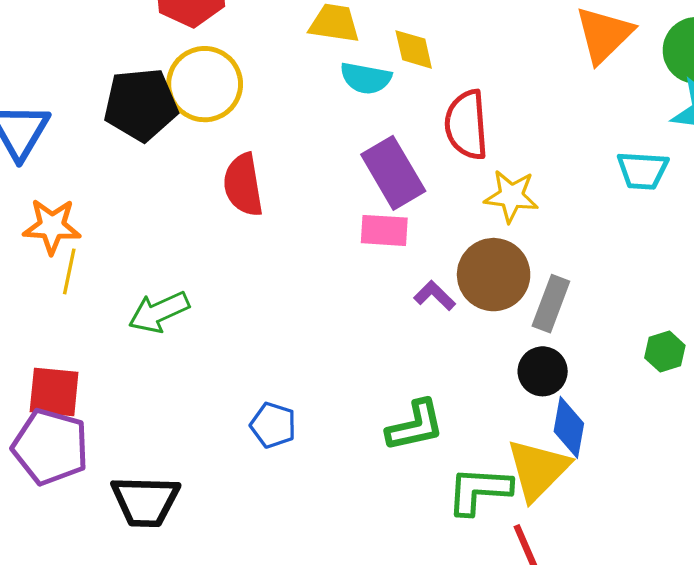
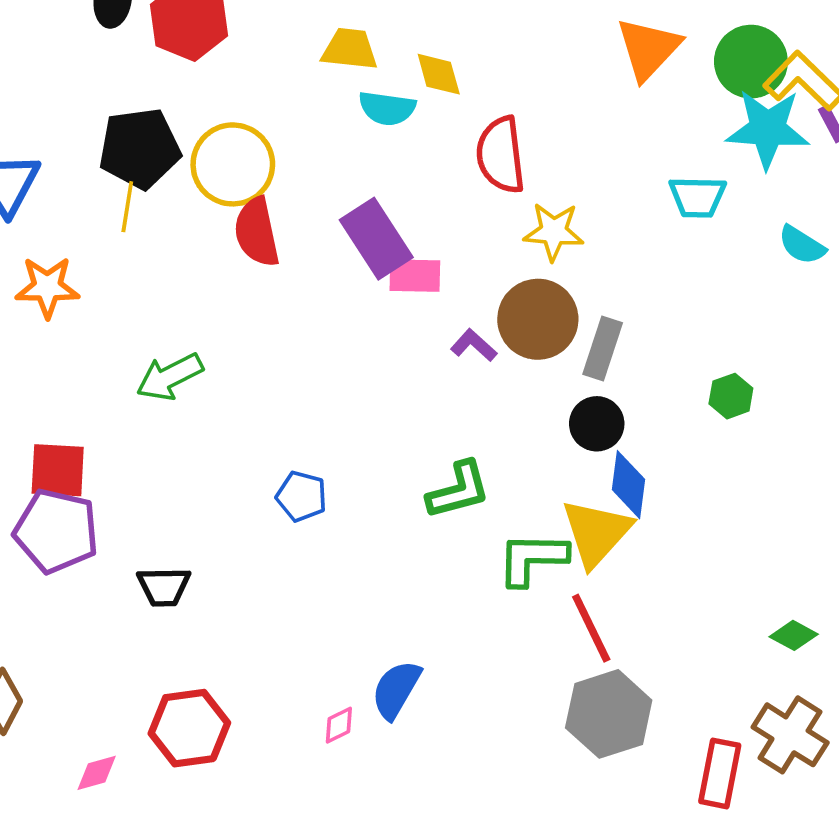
yellow circle: (205, 84) -> (233, 164), moved
purple rectangle: (393, 173) -> (376, 239), moved
yellow line: (69, 271) -> (127, 207), moved
black trapezoid: (145, 501) -> (164, 587), size x0.7

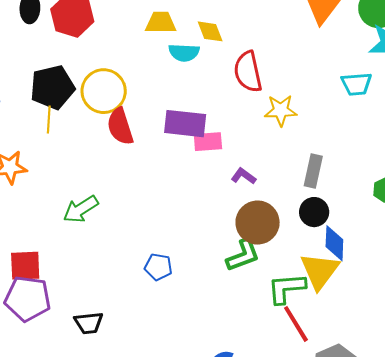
purple rectangle: (376, 239) -> (185, 124), turned -45
brown circle: (538, 319) -> (258, 223), moved
red line: (591, 628) -> (296, 324), moved

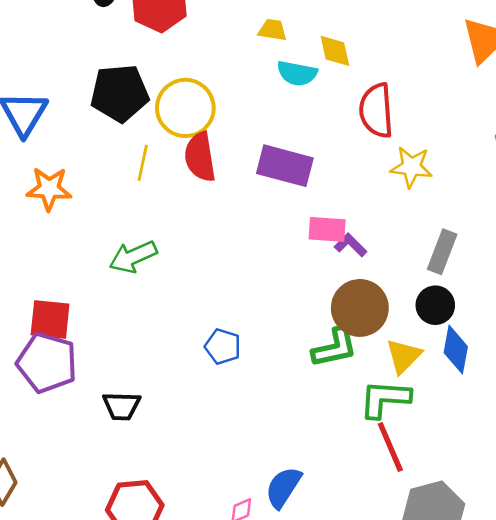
yellow trapezoid: (161, 23) -> (273, 30), size x0.7
yellow line: (49, 120) -> (143, 163), moved
pink rectangle: (208, 142) -> (327, 229), moved
yellow triangle: (320, 271) -> (404, 356), moved, size x0.7

